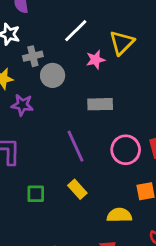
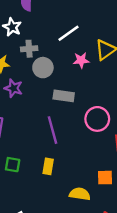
gray rectangle: (100, 104) -> (64, 96), moved
pink circle: (126, 150) -> (97, 119), moved
yellow rectangle: (77, 189) -> (48, 166), turned 42

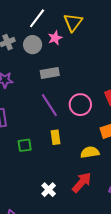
gray circle: (43, 68) -> (33, 45), moved
pink circle: (97, 119) -> (80, 105), moved

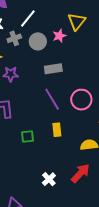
white line: (37, 18) -> (28, 19), moved

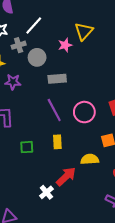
gray circle: (38, 41) -> (37, 57), moved
red arrow: (80, 173) -> (66, 176), moved

